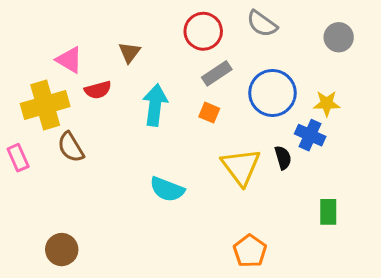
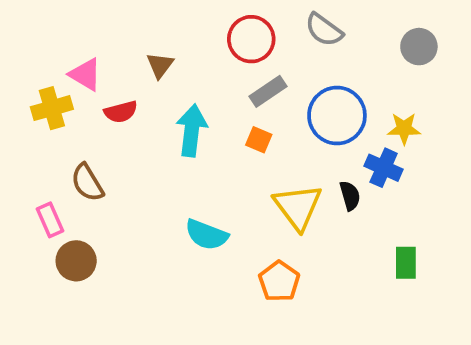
yellow cross: (45, 105) -> (52, 108), moved, size x0.7
pink rectangle: (18, 158) -> (50, 220), moved
brown circle: (62, 250) -> (76, 261), moved
orange pentagon: (250, 251) -> (279, 281), moved

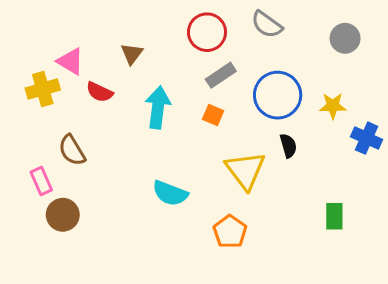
red semicircle: (121, 112) -> (100, 92), turned 40
blue cross: (384, 168) -> (367, 138), moved
black semicircle: (350, 196) -> (288, 146), moved

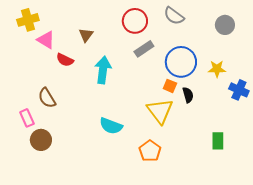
yellow cross: (43, 89) -> (28, 20), moved
orange square: (213, 115) -> (170, 86), moved

